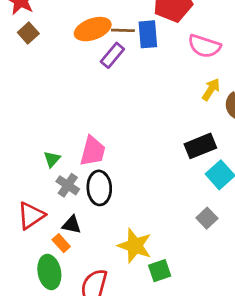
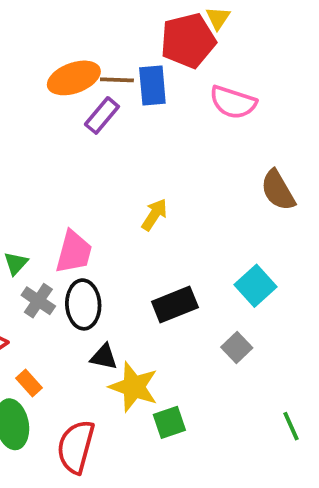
yellow arrow: (211, 89) -> (154, 215), moved
black rectangle: (200, 146) -> (175, 304), moved
black triangle: (72, 225) -> (104, 357), moved

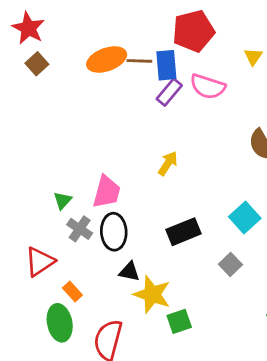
yellow triangle: (218, 18) -> (253, 57), moved
pink semicircle: (233, 102) -> (208, 87), moved
purple rectangle: (102, 115) -> (169, 92), moved

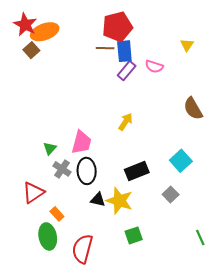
red pentagon: (193, 31) -> (117, 27), moved
orange ellipse: (107, 59) -> (45, 32), moved
pink semicircle: (208, 87) -> (154, 67), size x0.7
yellow star: (152, 294) -> (119, 201), moved

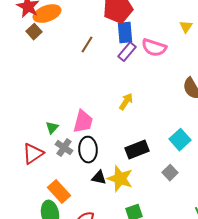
brown line: (105, 48) -> (87, 45), moved, turned -60
pink semicircle: (154, 67) -> (154, 48), size x1.4
red triangle: (33, 192) -> (33, 154), moved
orange rectangle: (57, 214) -> (59, 192), size x1.6

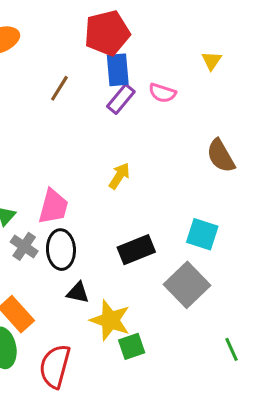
pink semicircle: (154, 48) -> (162, 93), size x0.7
cyan square: (180, 140) -> (202, 234), turned -30
gray square: (170, 173) -> (187, 285), size x1.8
yellow star: (120, 179) -> (110, 320), moved

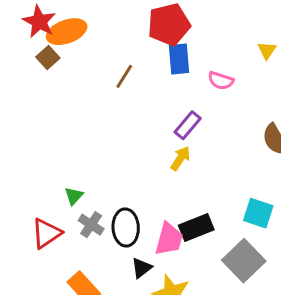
purple rectangle: (121, 99) -> (188, 125), moved
pink trapezoid: (53, 207) -> (169, 239), moved
black triangle: (78, 293) -> (142, 268), turned -50

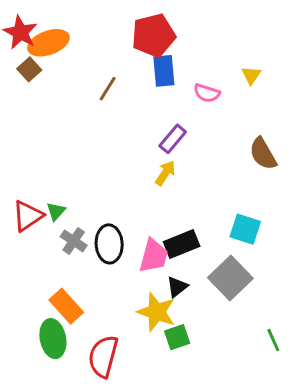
yellow triangle: (267, 50) -> (251, 75), moved
red triangle: (46, 233) -> (28, 216), moved
black triangle: (142, 268) -> (177, 287), moved

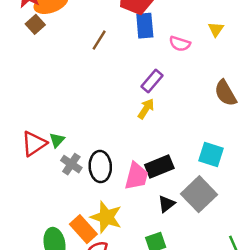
black triangle: (177, 287) -> (166, 204), moved
orange rectangle: (66, 306) -> (83, 229), moved
yellow star: (156, 312) -> (106, 217), moved

